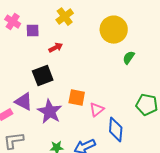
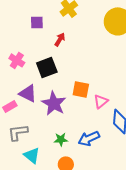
pink cross: (13, 22) -> (17, 60), moved
red arrow: (56, 48) -> (60, 39), turned -32

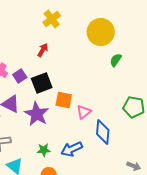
purple square: (37, 22) -> (20, 76), moved, turned -32
black square: (47, 67) -> (42, 83), moved

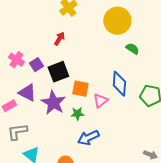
green semicircle: (116, 60) -> (132, 49), turned 88
blue diamond: (103, 132) -> (119, 84), moved
green star: (44, 150) -> (77, 114), moved

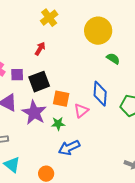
purple square: (36, 65) -> (17, 75), turned 32

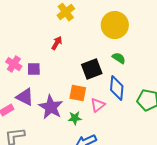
green semicircle: (113, 59) -> (119, 58), moved
black square: (39, 82) -> (92, 69), moved

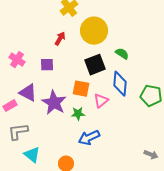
yellow circle: (115, 25) -> (94, 31), moved
purple square: (34, 69) -> (47, 65), moved

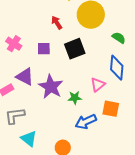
red arrow: (60, 39) -> (57, 23), turned -64
black square: (95, 65) -> (75, 49), moved
orange square: (81, 89) -> (111, 109), moved

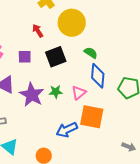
green semicircle: (119, 38) -> (91, 53), moved
green star: (75, 98) -> (56, 92), moved
orange square: (111, 109) -> (92, 117), size x1.4

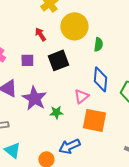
green semicircle: (91, 53) -> (98, 44), moved, turned 64
green star: (56, 92) -> (56, 112), moved
blue arrow: (67, 130) -> (69, 146), moved

